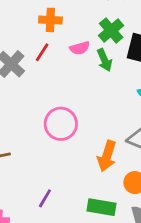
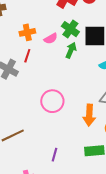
pink semicircle: (80, 48) -> (51, 39), moved
green arrow: (104, 60) -> (71, 50), turned -119

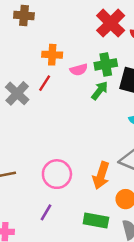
green cross: (70, 29) -> (106, 64), turned 30
pink circle: (52, 101) -> (57, 174), moved

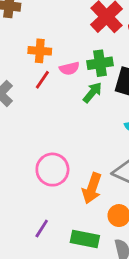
red line: (45, 83) -> (42, 80), moved
pink circle: (57, 174) -> (52, 170), moved
purple line: (46, 212) -> (42, 228), moved

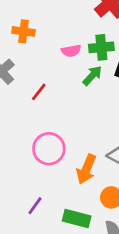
orange cross: (40, 51) -> (24, 31), moved
red line: (42, 80) -> (39, 92), moved

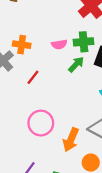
orange cross: (24, 31) -> (22, 45), moved

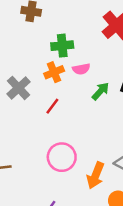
green cross: (84, 42) -> (62, 46), moved
orange cross: (22, 45) -> (54, 72), moved, turned -30

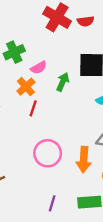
orange cross: (54, 72) -> (26, 87), moved
red line: (52, 106) -> (33, 108), moved

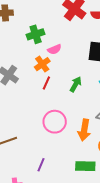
green arrow: (63, 82) -> (76, 84), moved
purple line: (52, 203) -> (41, 165), moved

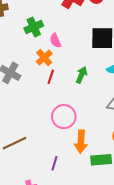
pink semicircle: (54, 49) -> (55, 41), turned 96
orange arrow: (84, 130) -> (81, 142), moved

